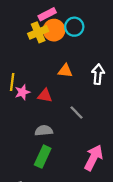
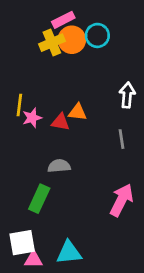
orange triangle: (65, 71) -> (77, 112), moved
gray line: (77, 113) -> (121, 139), moved, turned 35
green rectangle: (43, 157) -> (39, 199), moved

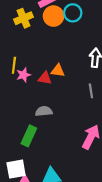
yellow cross: (52, 43) -> (24, 18), moved

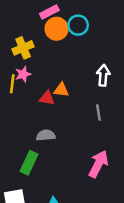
yellow cross: (24, 18) -> (23, 48), moved
pink star: (24, 75) -> (23, 74), moved

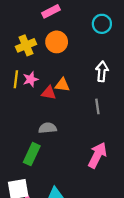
cyan circle: (78, 25) -> (102, 24), moved
orange circle: (57, 29) -> (57, 42), moved
pink star: (23, 74) -> (31, 79), moved

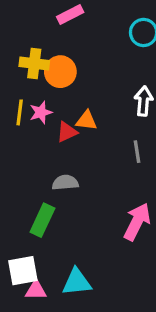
orange circle: (57, 42) -> (60, 72), moved
yellow cross: (26, 45) -> (34, 63), turned 30
red triangle: (49, 93) -> (67, 132), turned -35

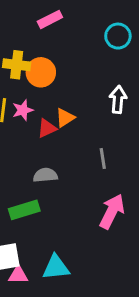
orange triangle: (86, 121) -> (65, 118), turned -40
gray line: (137, 152) -> (103, 158), moved
green rectangle: (42, 220) -> (24, 210), turned 48

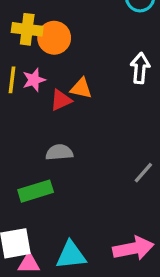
orange triangle: (65, 118) -> (81, 88), turned 45
gray line: (103, 158) -> (143, 173), moved, turned 50
pink arrow: (112, 211) -> (133, 248), moved, turned 52

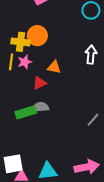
yellow cross: (27, 29) -> (20, 42), moved
red triangle: (61, 100) -> (39, 83), moved
green rectangle: (36, 191) -> (26, 112), moved

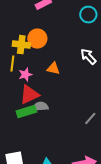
white arrow: (91, 55) -> (88, 57), turned -48
pink star: (25, 62) -> (25, 75), moved
red triangle: (39, 83) -> (29, 95), moved, size x1.5

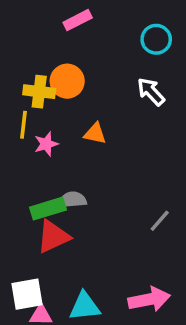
white arrow: (88, 57) -> (151, 92), moved
red triangle: (29, 95) -> (53, 237), moved

